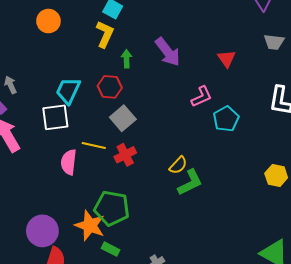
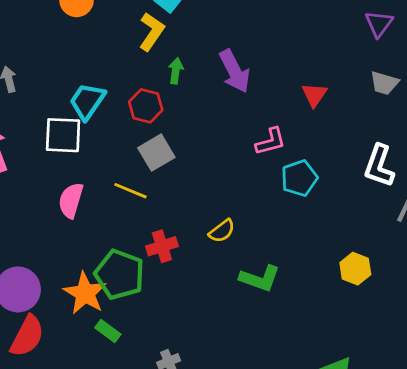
yellow line: (94, 145) -> (130, 191), moved
red cross: (125, 155) -> (162, 246), moved
green L-shape: (190, 182) -> (260, 278), moved, turned 36

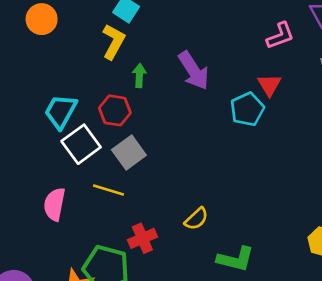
white square: (63, 135) -> (81, 144), moved, turned -33
pink L-shape: (271, 141) -> (280, 36), moved
cyan pentagon: (299, 178) -> (247, 109), moved

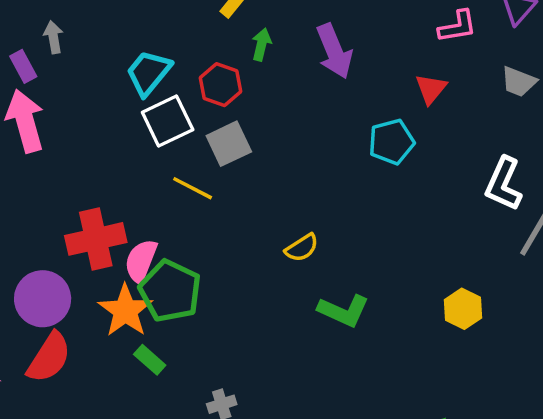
cyan pentagon: (247, 109) -> (391, 142), moved
pink semicircle: (54, 204) -> (141, 261), moved
red cross: (142, 238) -> (96, 239), moved, size x1.5

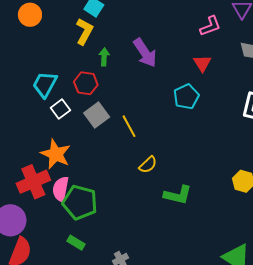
white square: (168, 121) -> (60, 109), size x0.7
yellow line: (193, 188) -> (129, 126), moved, turned 45
orange star: (125, 311) -> (56, 154), moved

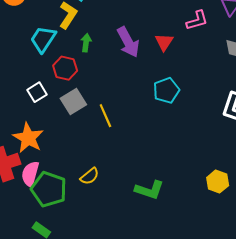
red triangle: (202, 63) -> (164, 42), moved
cyan trapezoid: (45, 84) -> (43, 39), moved
yellow semicircle: (148, 165) -> (90, 176), moved

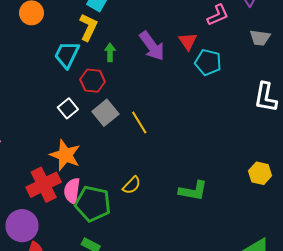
cyan pentagon: (166, 90) -> (208, 62), moved, turned -30

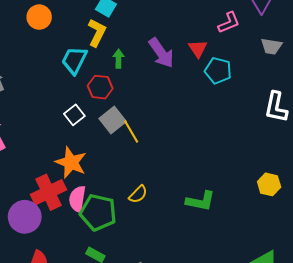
yellow line: (139, 123) -> (131, 132), moved
purple circle: (22, 226) -> (25, 217), moved

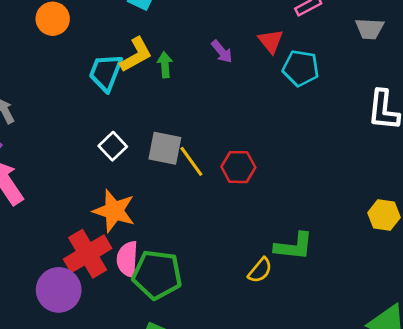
yellow L-shape: (97, 33) -> (136, 55), moved, turned 40
purple arrow: (161, 53) -> (222, 52), size x0.6
red hexagon: (100, 87) -> (238, 167), moved
gray square: (113, 120) -> (165, 148), turned -35
yellow semicircle: (138, 194) -> (260, 270), moved

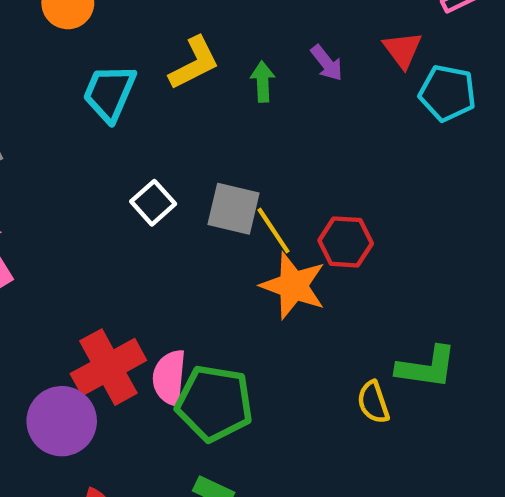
green arrow: (165, 65) -> (263, 82), moved
cyan trapezoid: (106, 72) -> (109, 93), moved
orange star: (114, 211) -> (293, 286), moved
yellow semicircle: (260, 270) -> (373, 402), turned 120

